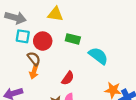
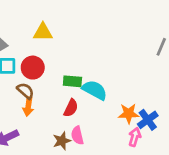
green rectangle: (73, 39) -> (72, 81), moved
cyan semicircle: (98, 56) -> (95, 90), moved

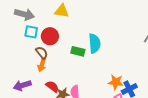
cyan semicircle: (95, 90) -> (94, 43), moved, turned 48
red semicircle: (71, 108) -> (52, 87), moved, turned -88

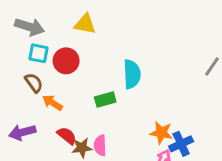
green rectangle: (78, 51) -> (105, 100), moved, turned -32
brown semicircle: (42, 53) -> (34, 83), moved
orange arrow: (42, 65) -> (52, 103), turned 104

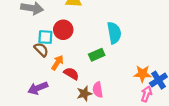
cyan square: (38, 53) -> (45, 37), moved
orange arrow: (52, 103) -> (57, 63), turned 98
red semicircle: (67, 136) -> (71, 74), moved

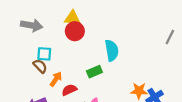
red circle: (63, 30) -> (75, 31), moved
red semicircle: (71, 74) -> (69, 90), turned -56

